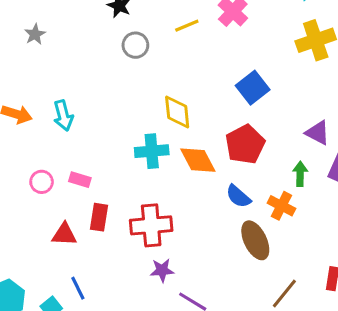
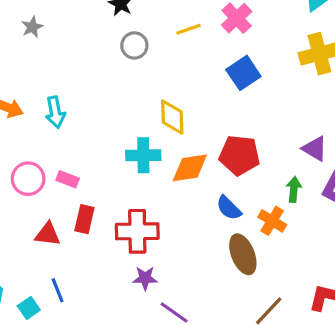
blue square: (253, 88) -> (243, 73), moved
red pentagon: (245, 144) -> (239, 155), turned 30
orange diamond: (198, 160) -> (190, 168), turned -75
pink circle: (42, 182) -> (28, 179), size x1.4

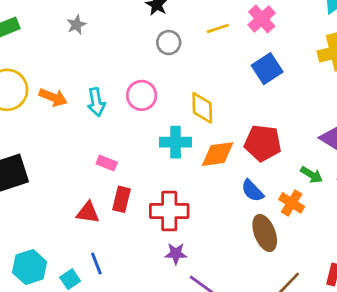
pink circle: (28, 179) -> (142, 95), moved
green arrow: (294, 189) -> (312, 175), turned 115

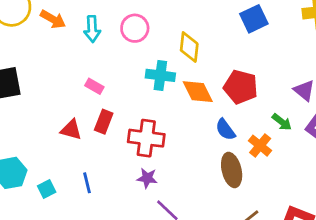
orange diamond: (218, 154) -> (198, 92), turned 64
blue line: (96, 263) -> (87, 183), moved

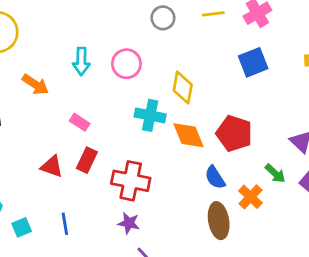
orange arrow: (53, 19) -> (35, 84), moved

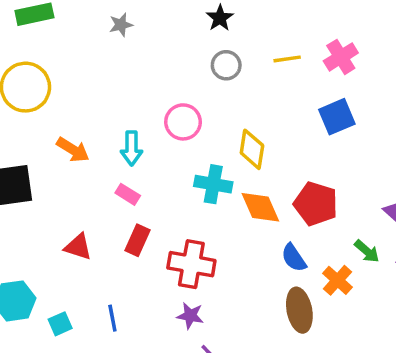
cyan arrow: (81, 61) -> (132, 148), moved
red triangle: (52, 166) -> (78, 247), moved

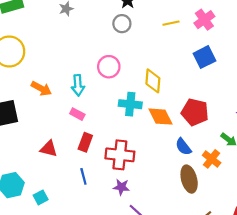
gray circle: (226, 65) -> (122, 24), moved
blue line: (112, 318) -> (83, 176), moved

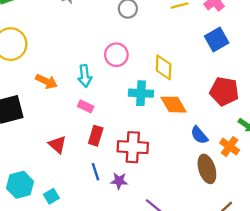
red pentagon: (195, 112) -> (224, 91), moved
red triangle: (49, 149) -> (57, 145), turned 30
purple star: (121, 187) -> (119, 181), moved

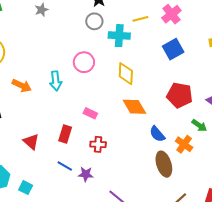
cyan cross: (141, 93) -> (119, 36), moved
pink rectangle: (86, 106) -> (90, 113), moved
red cross: (133, 147) -> (98, 144), size x0.6
blue line: (95, 172) -> (65, 166), turned -42
cyan square: (51, 196) -> (26, 188), turned -32

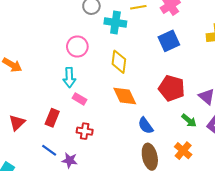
cyan arrow: (56, 81) -> (69, 77), moved
red triangle: (31, 142) -> (17, 123), turned 30
orange cross: (184, 144) -> (183, 151), moved

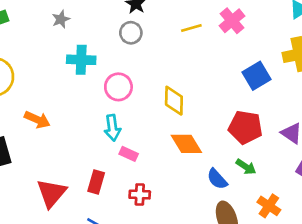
cyan cross: (115, 22) -> (81, 60), moved
blue square: (169, 41) -> (256, 76), moved
green arrow: (189, 120) -> (246, 167), moved
red triangle: (17, 123) -> (51, 193), size x1.4

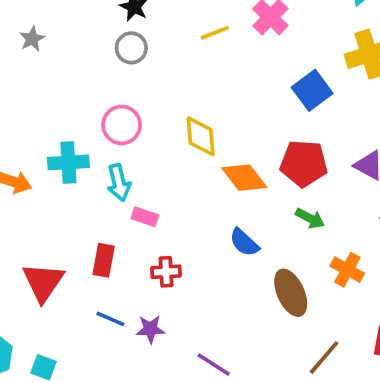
cyan cross: (81, 60) -> (68, 162), moved
orange diamond: (186, 144) -> (244, 178), moved
blue semicircle: (217, 179) -> (244, 242), moved

